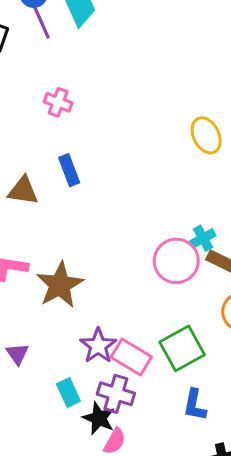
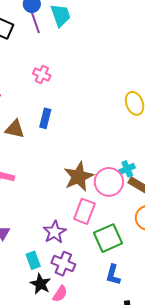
blue rectangle: (69, 170) -> (45, 118), turned 30
brown star: (60, 285) -> (79, 177), moved
pink rectangle: (131, 357) -> (84, 211), moved, turned 75
black star: (99, 418) -> (40, 284), moved

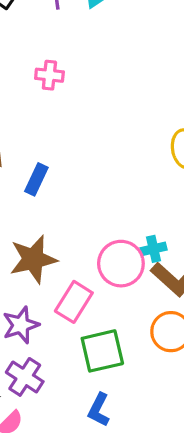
pink cross: (42, 74) -> (49, 75), turned -30
blue rectangle: (45, 118) -> (36, 179), moved
brown star: (79, 177) -> (33, 259), moved

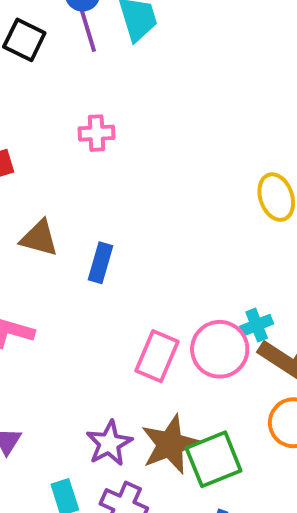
brown star: (33, 259) -> (170, 444), moved
pink rectangle: (74, 302) -> (157, 356), moved

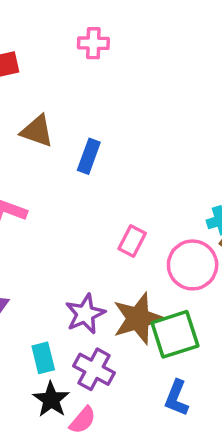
pink circle: (220, 349) -> (193, 265), moved
pink rectangle: (157, 356) -> (132, 241), size x0.7

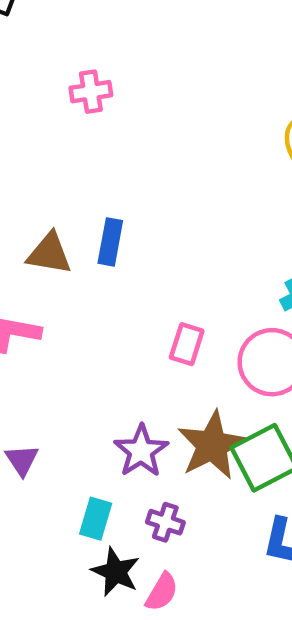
brown triangle: (37, 131) -> (49, 253), moved
cyan rectangle: (43, 358) -> (96, 519), turned 40
purple cross: (94, 369) -> (165, 522), size x0.7

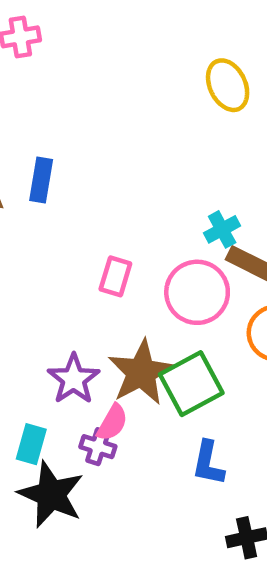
black star: (116, 572) -> (51, 495), size x1.4
pink semicircle: (162, 592) -> (112, 423), moved

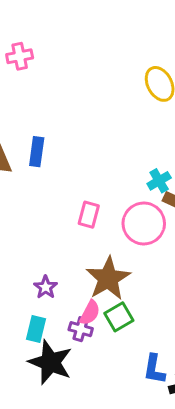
purple star: (74, 379) -> (46, 287), moved, size x0.7
green square: (191, 384) -> (119, 317), moved, size x0.7
blue L-shape: (208, 463) -> (154, 369), moved

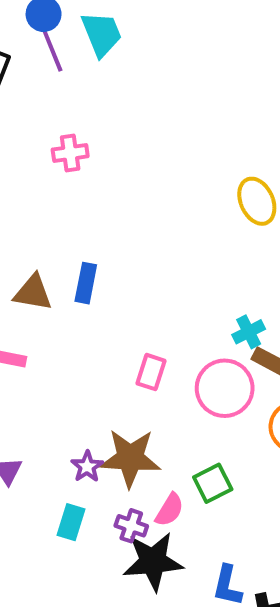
brown star: (108, 278) -> (130, 458), moved, turned 30
pink semicircle: (90, 313) -> (170, 510), moved
green square: (119, 317) -> (213, 483), moved
black star: (50, 362) -> (153, 561), moved, turned -30

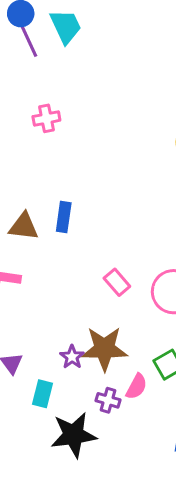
pink rectangle: (151, 372) -> (117, 282), turned -56
cyan rectangle: (71, 522) -> (43, 394), moved
black star: (153, 561) -> (74, 435), moved

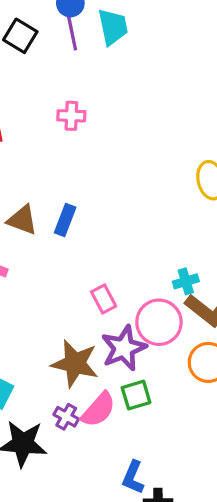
purple star: (72, 357) -> (124, 348), moved, size x1.8
pink semicircle: (137, 387) -> (98, 410), size x1.4

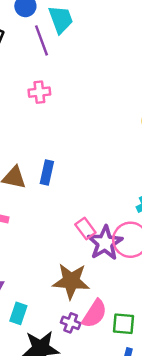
purple line: (71, 30) -> (42, 40), moved
purple star: (124, 348) -> (105, 243), moved
green square: (136, 395) -> (123, 324), moved, turned 30

